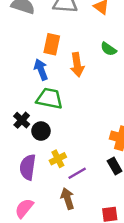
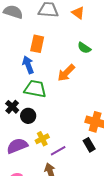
orange arrow: (77, 65) -> (66, 73), moved, turned 54
purple semicircle: (28, 167) -> (17, 146), turned 60

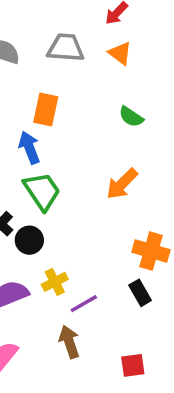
orange arrow: (66, 73) -> (122, 184), moved
green trapezoid: (35, 89) -> (42, 191), turned 45

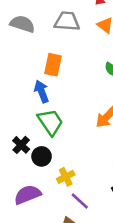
yellow cross: (55, 282) -> (66, 177), moved
purple line: (84, 304) -> (80, 201), turned 72

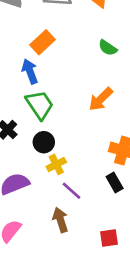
orange rectangle: (53, 65) -> (42, 42), turned 35
black circle: (42, 156) -> (44, 142), moved

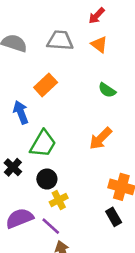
blue arrow: (30, 71) -> (21, 112), moved
green trapezoid: (40, 105) -> (43, 144), turned 64
purple line: (72, 191) -> (51, 226), moved

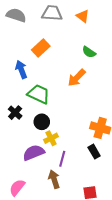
orange arrow: (100, 139) -> (77, 78), moved
green trapezoid: (43, 144) -> (39, 94), turned -95
purple semicircle: (19, 218) -> (34, 153), moved
purple line: (51, 226) -> (62, 159), moved, turned 63

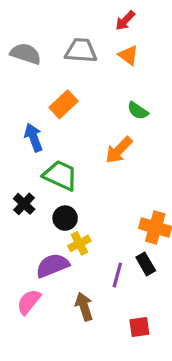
purple line: (62, 159) -> (117, 275), moved
pink semicircle: (17, 187) -> (29, 302), moved

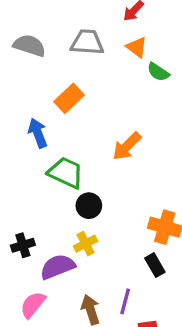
green semicircle: (138, 111) -> (158, 72), moved
black cross: (24, 204) -> (23, 245), moved, turned 30
black circle: (65, 218) -> (89, 206), moved
purple line: (117, 275) -> (125, 301), moved

